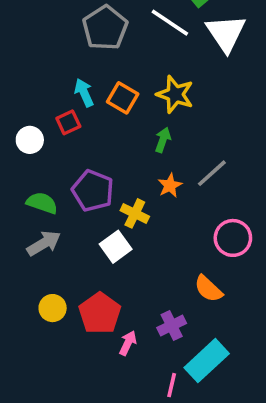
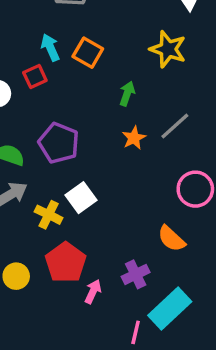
yellow star: (175, 94) -> (168, 49), moved
yellow cross: (135, 213) -> (49, 215), moved
yellow circle: (53, 308) -> (16, 276), moved

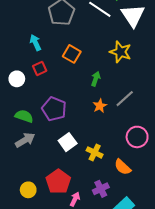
cyan arrow: (50, 47) -> (35, 43), moved
yellow cross: (49, 215) -> (95, 152), moved

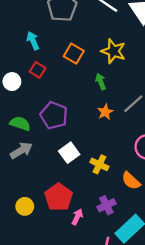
yellow star: (121, 52) -> (113, 51), moved
red square: (40, 68) -> (38, 70), turned -32
green arrow: (96, 79) -> (101, 82), turned -40

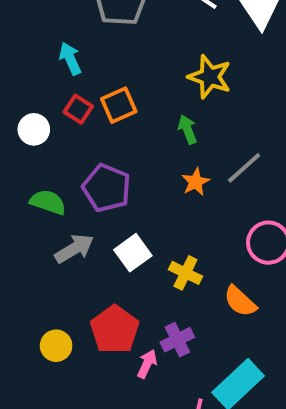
orange square: (74, 54) -> (119, 105), moved, turned 36
gray arrow: (21, 150) -> (74, 249), moved
purple cross: (106, 205) -> (177, 340), moved

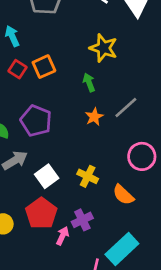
white square: (133, 253) -> (47, 176), moved

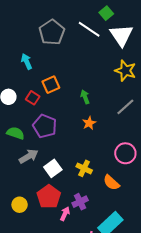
yellow star: (103, 48) -> (125, 71), moved
red square: (18, 69) -> (33, 98), moved
gray line: (126, 108) -> (125, 107), moved

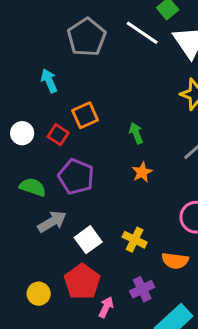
orange semicircle: (111, 183) -> (175, 261), turned -36
purple cross: (80, 202) -> (142, 289), moved

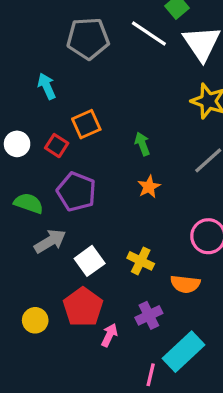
gray pentagon: (87, 37) -> (88, 38), turned 30

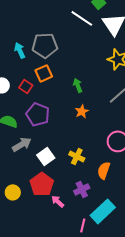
gray pentagon: (88, 38) -> (45, 45), moved
orange semicircle: (185, 284) -> (104, 170), turned 102
pink arrow: (109, 335) -> (58, 201), turned -72

